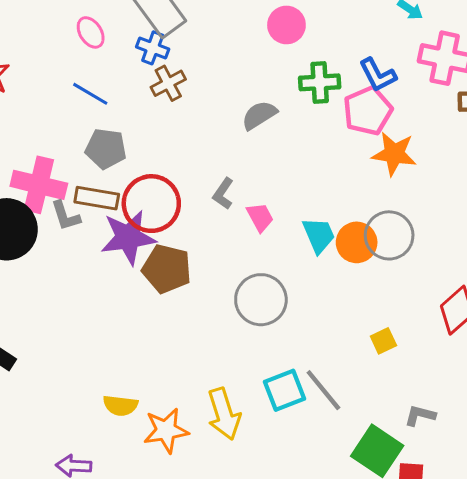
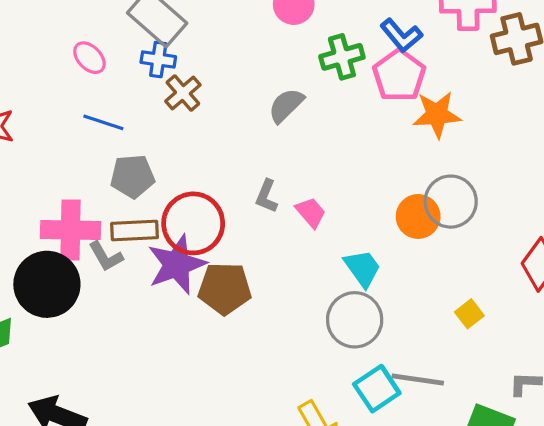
cyan trapezoid: (319, 235) -> (362, 268), moved
gray circle: (261, 300) -> (355, 320), moved
gray line: (323, 390) -> (418, 380), turned -30

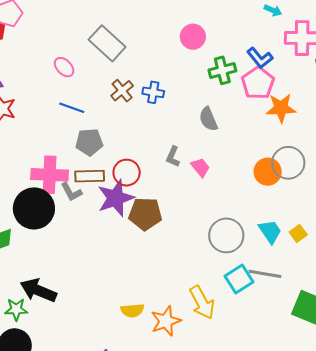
blue cross: (158, 59) -> (153, 92), moved
gray semicircle: (286, 105) -> (208, 119), moved, turned -70
red circle: (193, 223) -> (127, 173), size x0.7
cyan trapezoid: (362, 268) -> (270, 232), moved

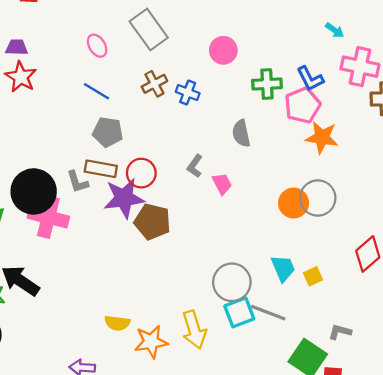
pink circle: (193, 37) -> (223, 50), moved
pink cross: (50, 175) -> (48, 217), moved
gray circle: (226, 235) -> (232, 282), moved

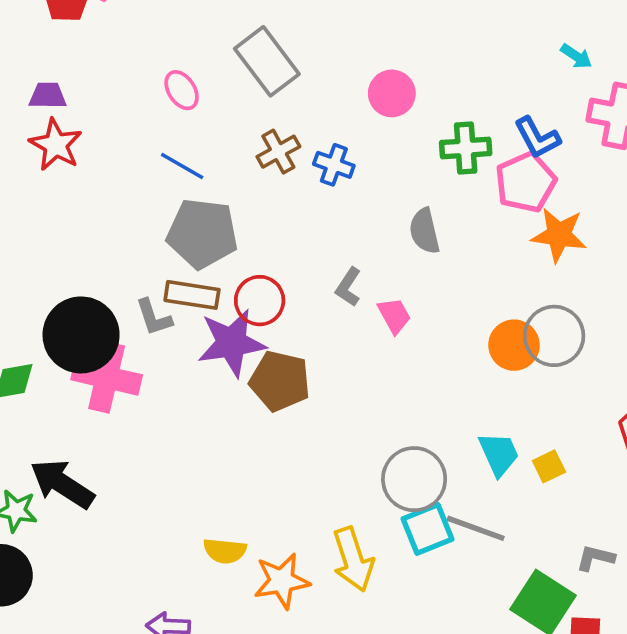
gray pentagon: (108, 132) -> (202, 233), size x1.4

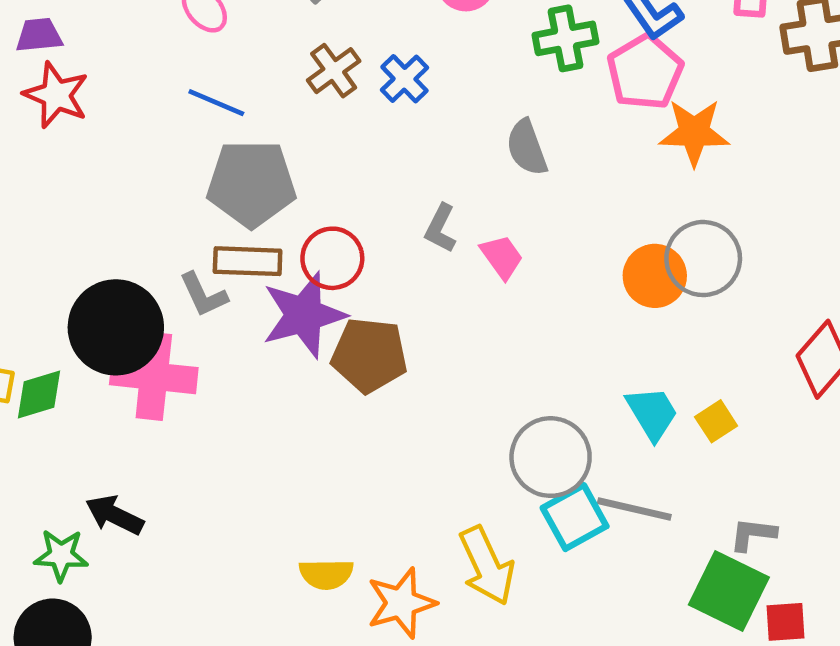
blue cross: (334, 165) -> (404, 79), turned 33
black arrow: (62, 484) -> (114, 515), size x0.7
gray L-shape: (595, 558) -> (753, 534), moved

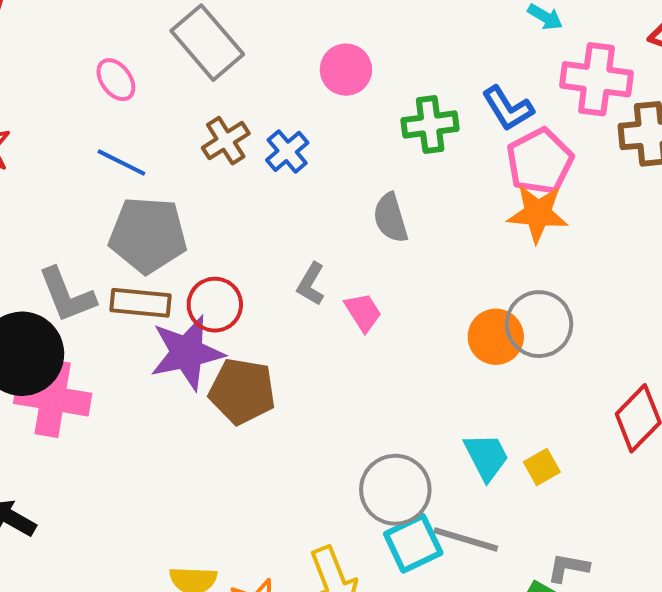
pink pentagon: (645, 72) -> (540, 161), moved
gray L-shape: (203, 295) -> (67, 295), moved, size x1.4

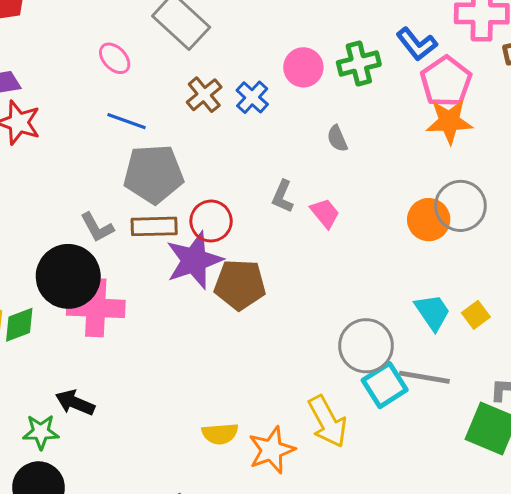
pink circle: (346, 70) -> (303, 67), moved
gray semicircle: (391, 218) -> (337, 139), size x0.7
gray L-shape: (67, 295) -> (97, 227), size x0.7

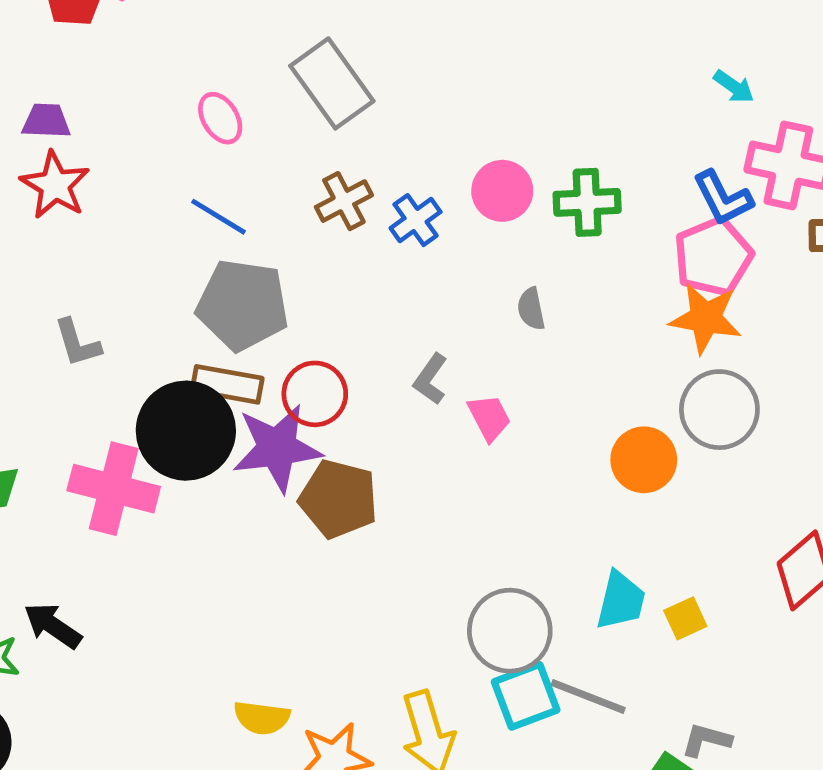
blue L-shape: (417, 44) -> (723, 198), moved
gray circle: (460, 206) -> (719, 410), moved
gray L-shape: (97, 227) -> (77, 343), moved
black circle: (68, 276) -> (186, 431), moved
cyan trapezoid: (433, 312) -> (621, 601), turned 36

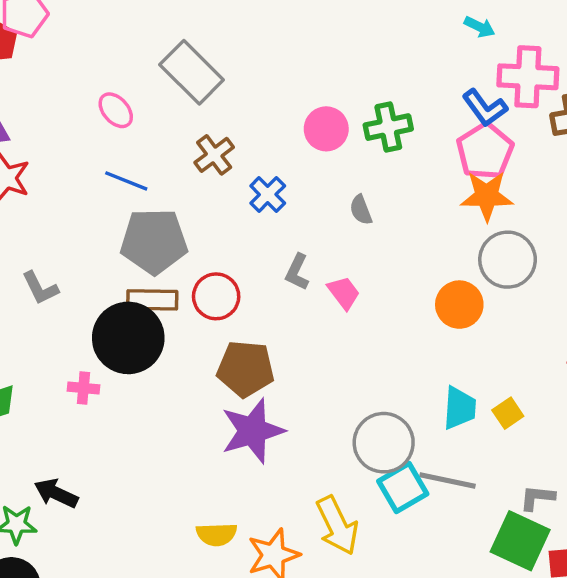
blue cross: (416, 220) -> (268, 195), moved
purple star: (277, 448) -> (253, 431), moved
pink cross: (114, 489) -> (83, 388), size x0.5

